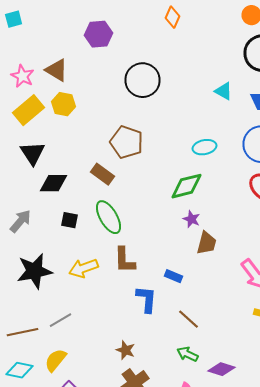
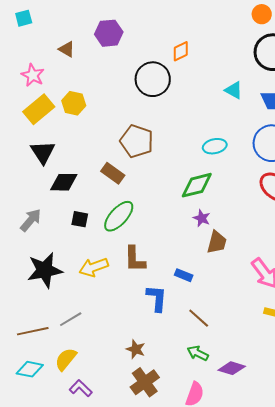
orange diamond: (172, 17) -> (181, 51), moved, turned 40
brown triangle: (56, 70) -> (67, 49), moved, size x0.7
green ellipse: (108, 217) -> (119, 216), turned 72

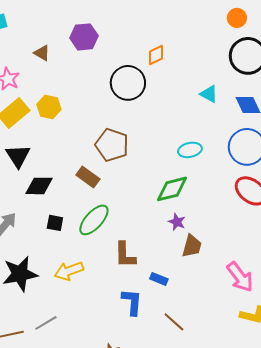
brown L-shape: (135, 259) -> (125, 255), moved

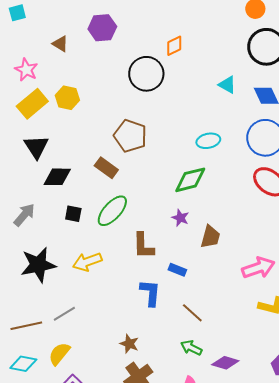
purple star: (177, 222) -> (180, 218), moved
pink arrow: (240, 277) -> (258, 268), turned -72

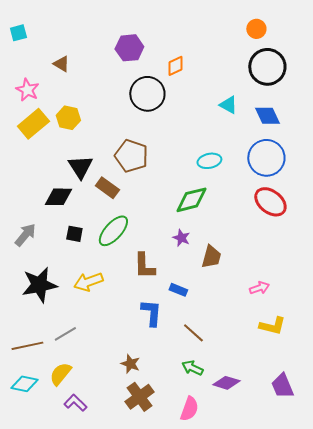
purple hexagon: (102, 28) -> (129, 48), moved
black triangle: (36, 147) -> (80, 167), moved
pink arrow: (258, 268) -> (259, 288), size x0.6

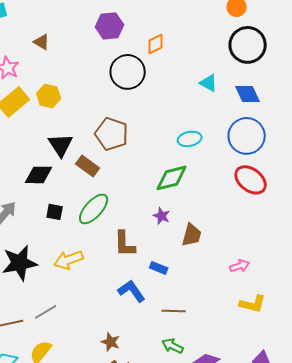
blue L-shape: (151, 313) -> (132, 291), turned -40
brown line: (193, 333) -> (174, 311), turned -40

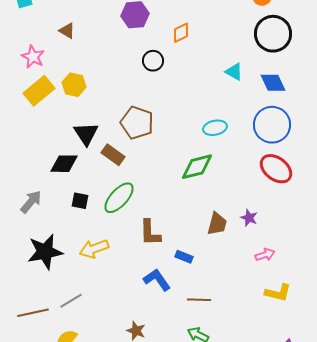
black circle: (128, 72) -> (153, 61), size x0.6
purple star: (162, 216) -> (249, 218), moved

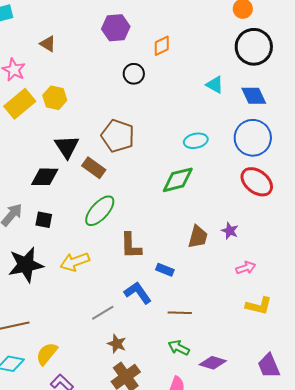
black square: (80, 201) -> (44, 220), moved
gray line: (71, 301) -> (103, 313), moved

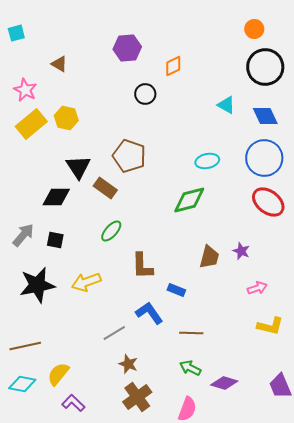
green ellipse: (100, 211) -> (111, 231), size x0.7

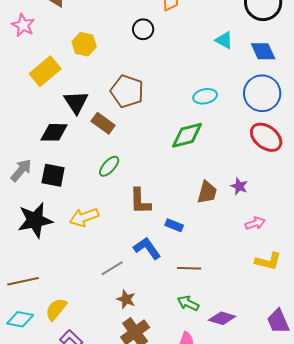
yellow hexagon: (66, 118) -> (84, 44), moved
yellow rectangle: (31, 124) -> (45, 71), moved
black square: (55, 240) -> (53, 175), size x1.4

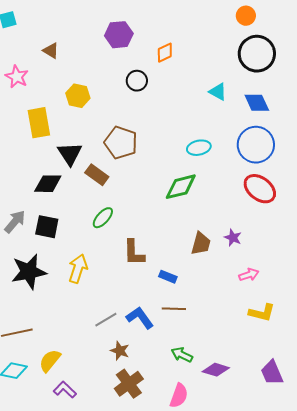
yellow rectangle: (45, 71) -> (39, 123), turned -60
yellow arrow: (84, 217) -> (78, 269), turned 128
blue L-shape: (147, 248) -> (140, 318), moved
brown line: (189, 268) -> (174, 309), moved

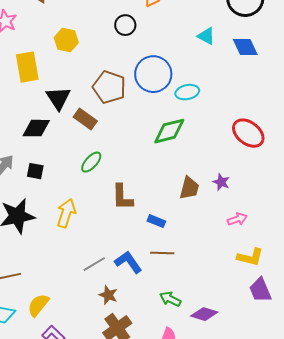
blue circle: (256, 145) -> (153, 74), moved
black square: (47, 227) -> (35, 171), size x0.7
purple trapezoid: (272, 373) -> (260, 290), moved

